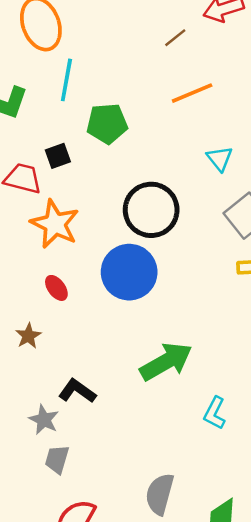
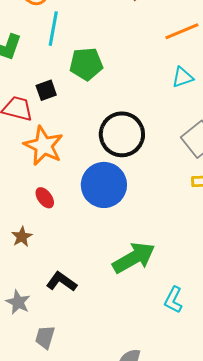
orange line: (192, 93) -> (182, 31), moved
cyan triangle: (220, 159) -> (183, 77), moved, turned 50
gray star: (44, 420) -> (18, 302), moved

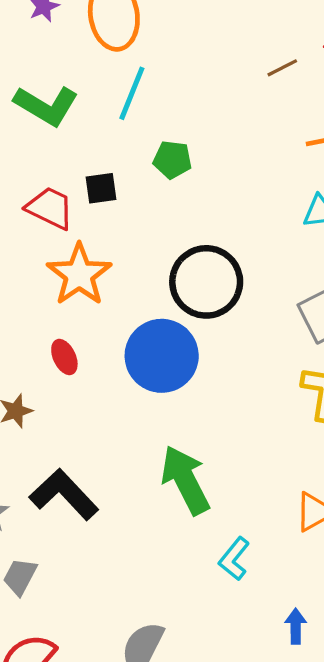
green pentagon: (86, 64) -> (172, 160), size x0.7
green arrow: (134, 258) -> (185, 480), turned -99
black L-shape: (62, 282) -> (64, 495), size x1.4

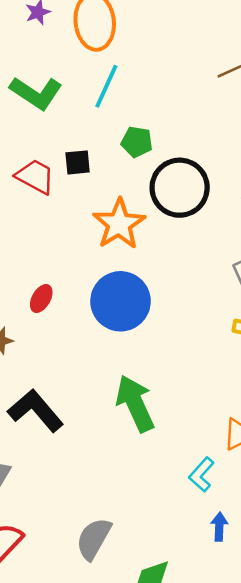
orange star: (79, 275) -> (119, 224), moved
black circle: (206, 282) -> (180, 188), moved
red ellipse: (64, 357) -> (41, 299), turned 52
cyan L-shape: (234, 559) -> (202, 474), moved

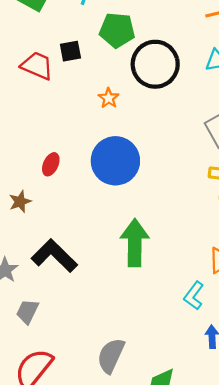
green pentagon: (137, 142) -> (117, 30), size x1.4
orange star: (119, 224) -> (109, 98), size x0.5
green arrow: (135, 403) -> (135, 243), turned 30

